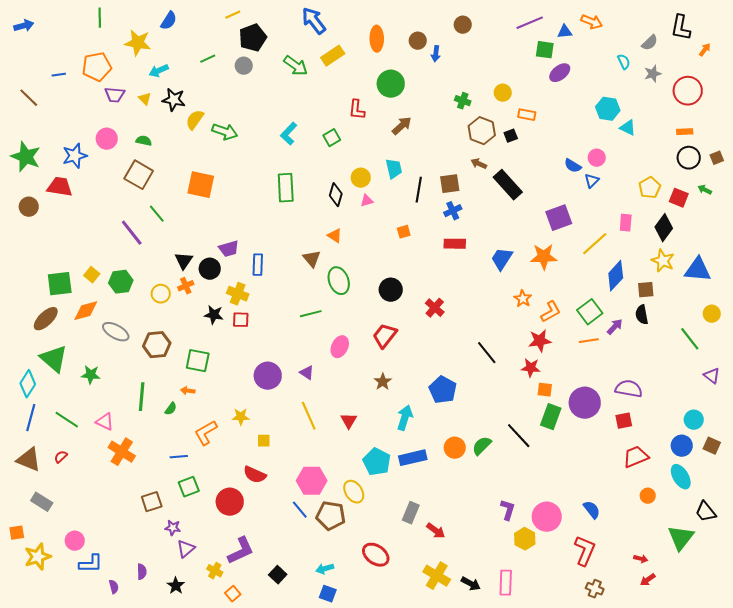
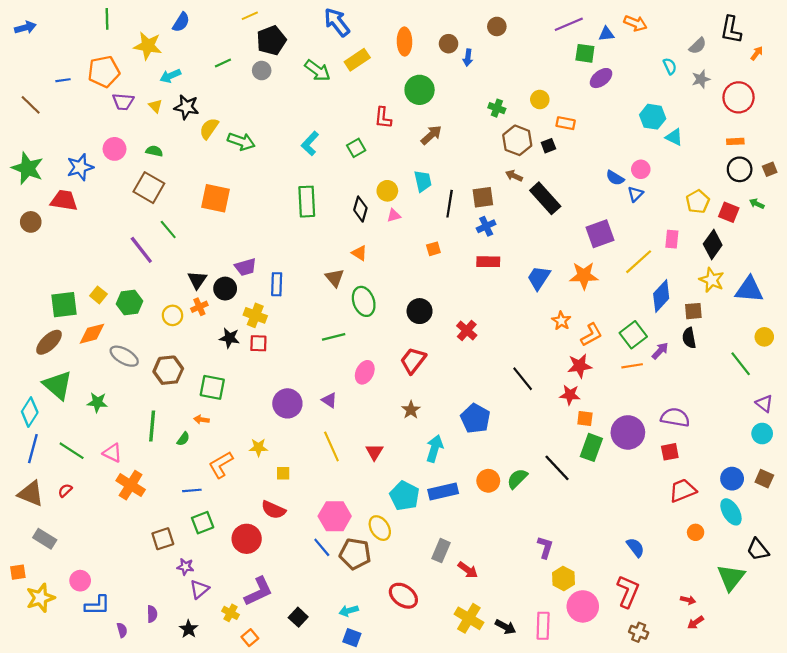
cyan circle: (694, 420) -> (762, 434), moved
pink circle: (547, 517) -> (583, 606), moved

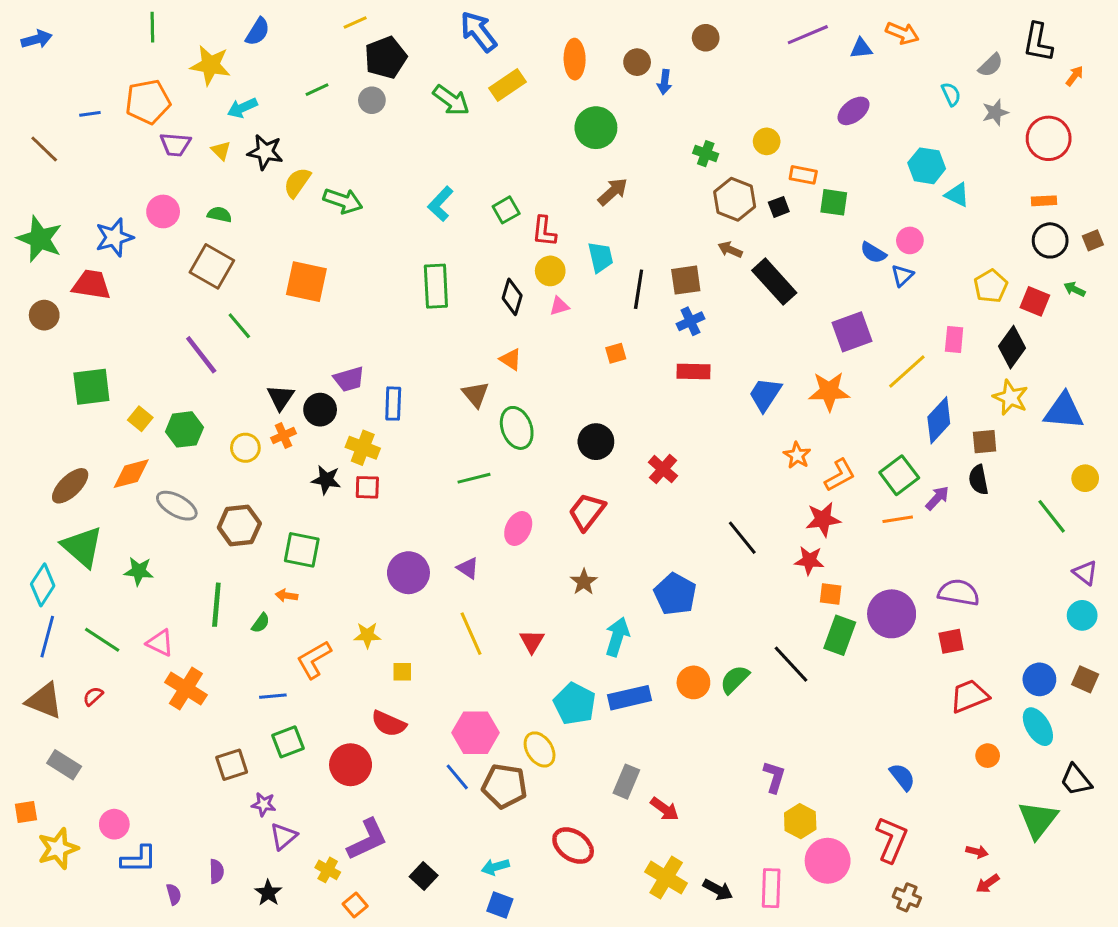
green square: (585, 53) -> (834, 202), moved
red L-shape: (383, 118) -> (544, 231), moved
green square: (64, 305) -> (91, 387), moved

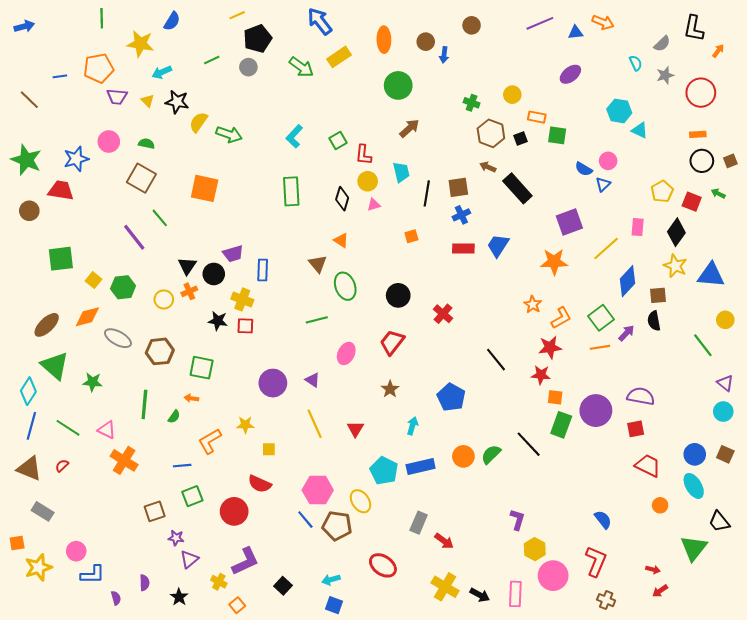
blue trapezoid: (765, 394) -> (498, 245), moved
cyan arrow: (617, 637) -> (412, 426), size x0.7
red trapezoid: (969, 696) -> (648, 466), turned 48

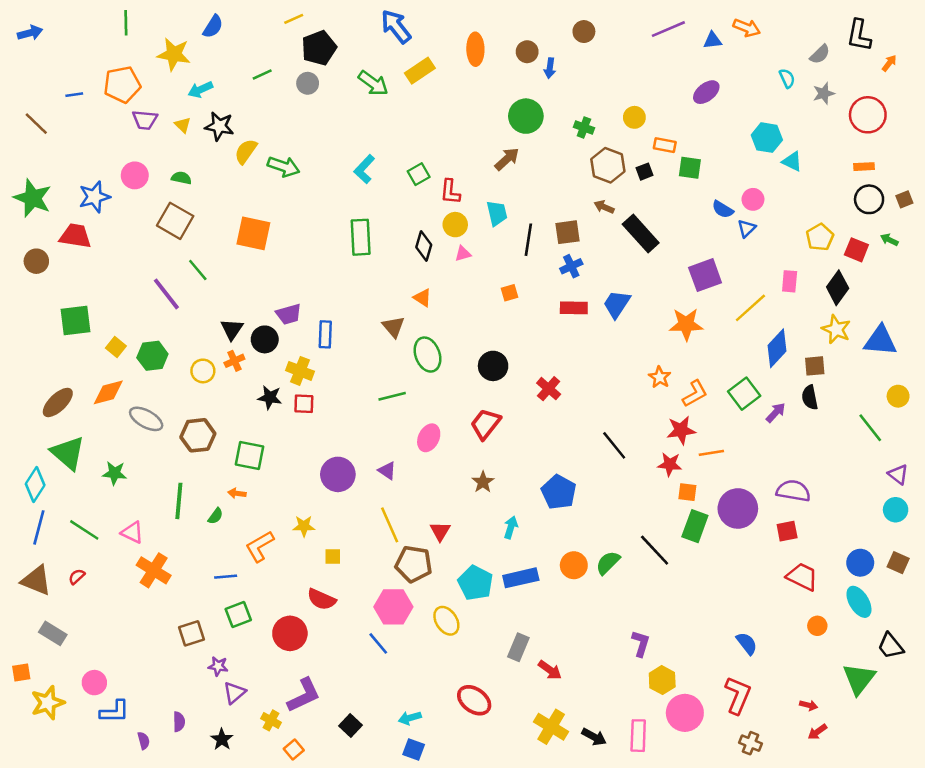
green circle: (398, 85) -> (526, 116), moved
orange line: (600, 347) -> (711, 453), moved
brown pentagon: (337, 526) -> (414, 564), moved

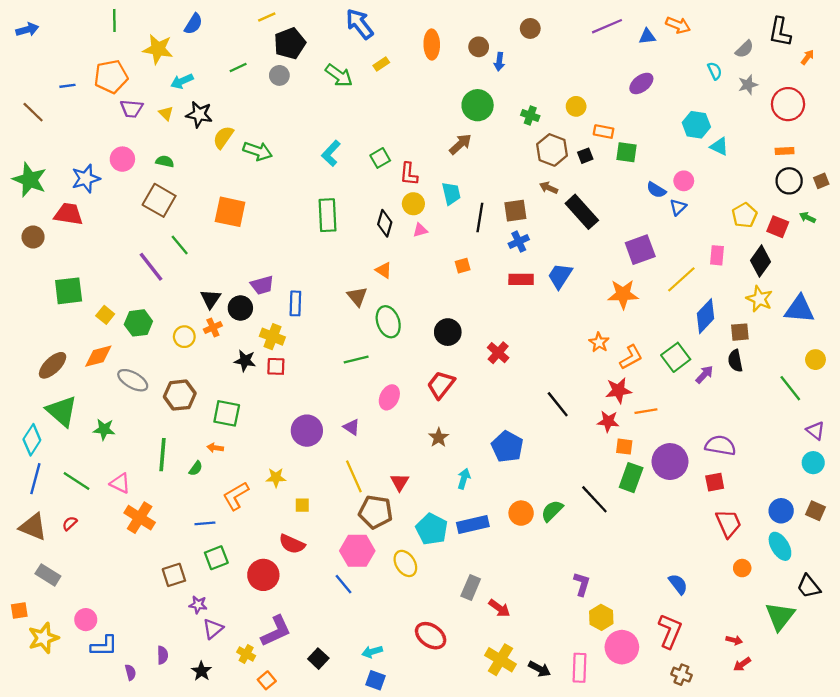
yellow rectangle: (420, 71) -> (381, 64), size x0.6
red trapezoid: (802, 577) -> (728, 523), turned 40

